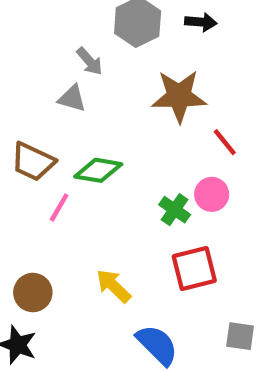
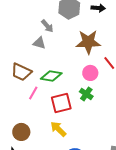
pink circle: (212, 194) -> (90, 73), moved
red square: (194, 269) -> (61, 103), moved

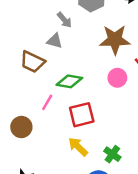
brown trapezoid: (21, 72) -> (32, 62), moved
green cross: (86, 94) -> (112, 154), moved
brown circle: (21, 132) -> (21, 127), moved

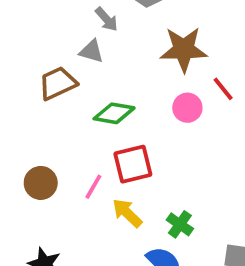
brown trapezoid: (32, 62) -> (58, 83), turned 130
pink line: (47, 102) -> (93, 187), moved

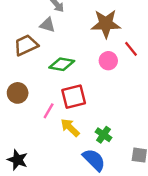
brown circle: (41, 183) -> (18, 93), moved

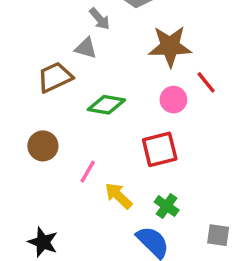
red square: (74, 97) -> (160, 149), moved

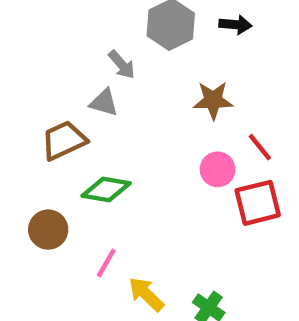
brown star: (170, 46) -> (213, 100), size x0.7
green diamond: (106, 105) -> (106, 189), moved
red square: (160, 149) -> (258, 203), moved

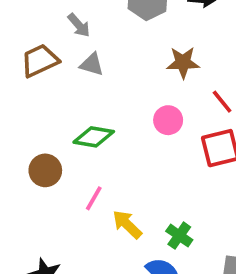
gray arrow: (122, 65) -> (79, 25), moved
brown trapezoid: (64, 140) -> (40, 61), moved
pink circle: (218, 169) -> (168, 120), moved

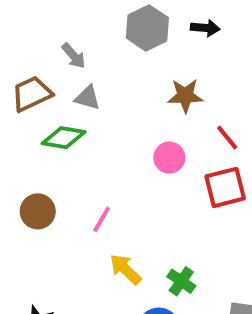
green diamond: (94, 137) -> (64, 138), moved
pink line: (94, 198) -> (102, 219), moved

